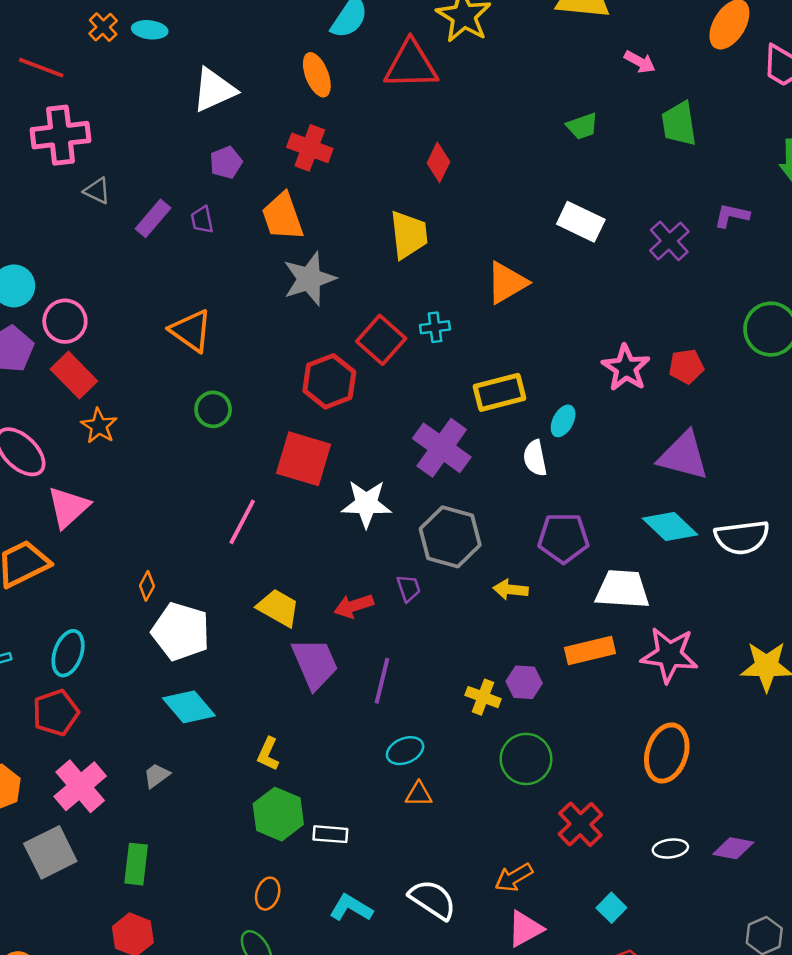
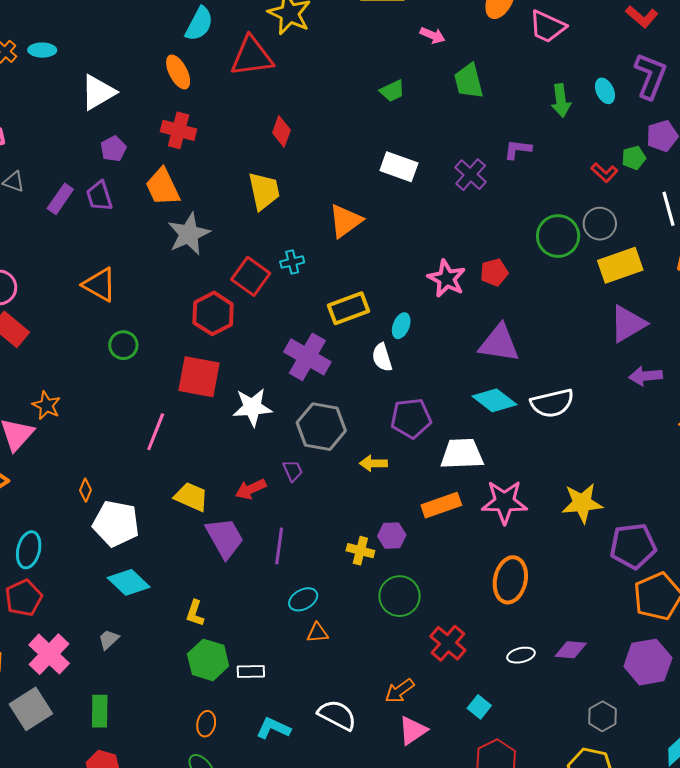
purple trapezoid: (202, 220) -> (99, 196), size x1.4
orange star: (99, 426) -> (46, 405), moved

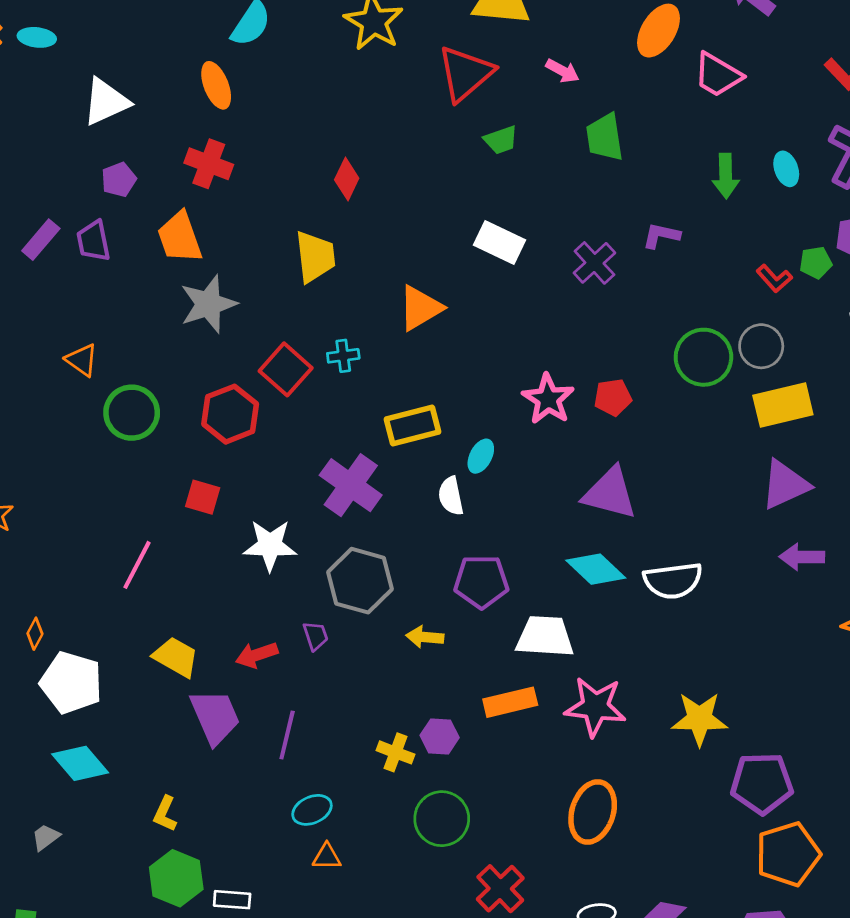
red triangle: (252, 56) -> (465, 73), moved, turned -39
orange triangle: (100, 285) -> (82, 360), size x0.7
green circle: (123, 345) -> (132, 413), moved, size x1.4
red square: (199, 377) -> (203, 497), size x0.6

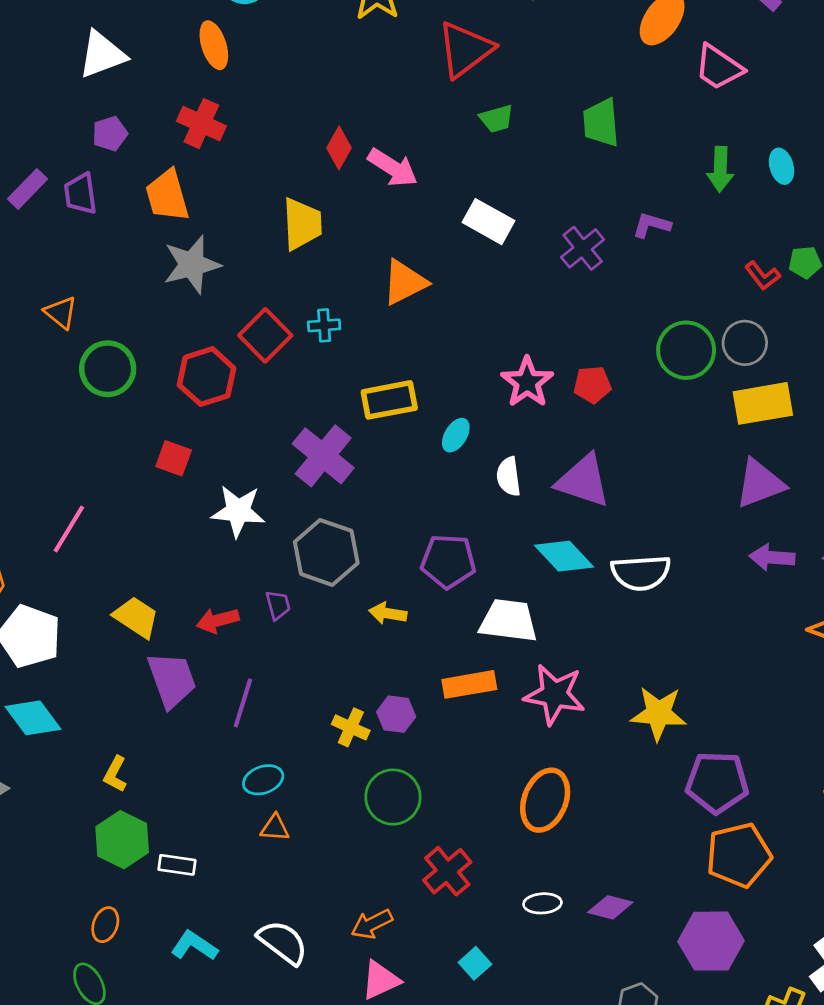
pink arrow: (562, 71) -> (393, 168), moved, size x1.5
white semicircle: (451, 496) -> (509, 477), moved
pink line: (137, 565) -> (69, 529), moved

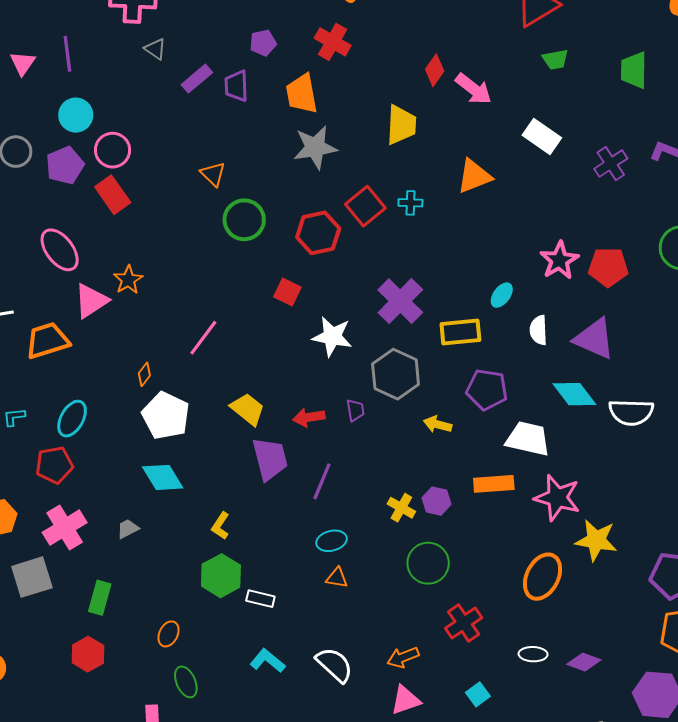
red pentagon: (592, 385) -> (608, 267), size x1.4
yellow rectangle: (389, 400) -> (460, 332), moved
yellow star: (659, 713) -> (596, 540), moved
orange ellipse: (105, 925) -> (168, 634), moved

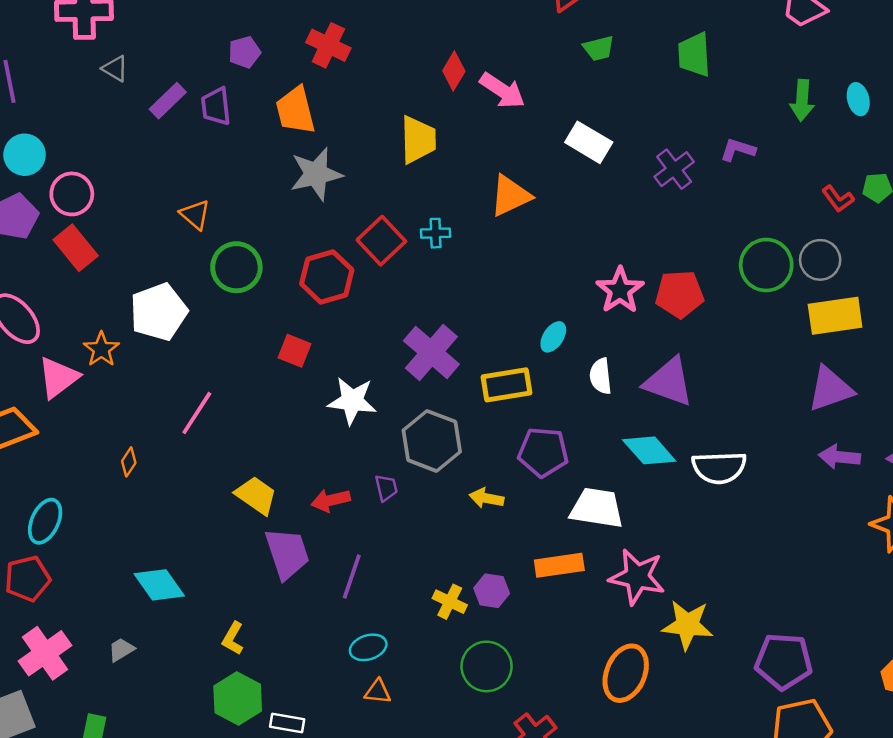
white pentagon: (166, 416) -> (159, 312), moved, turned 30

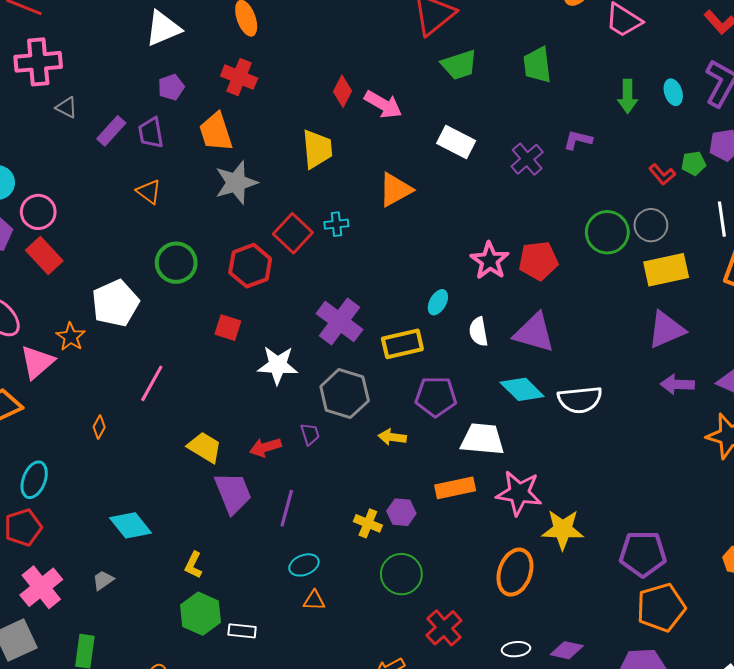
green trapezoid: (599, 48) -> (459, 65), size x1.4
orange triangle: (195, 215) -> (149, 192), moved

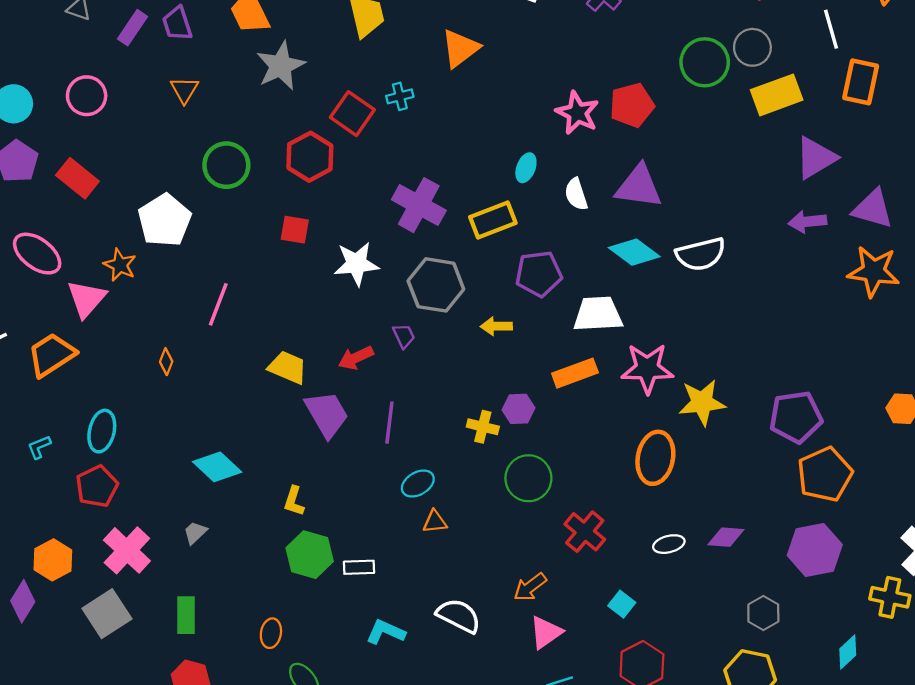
orange triangle: (149, 192) -> (184, 90), turned 32
pink circle: (38, 212) -> (87, 96), moved
purple triangle: (666, 330) -> (816, 158), moved

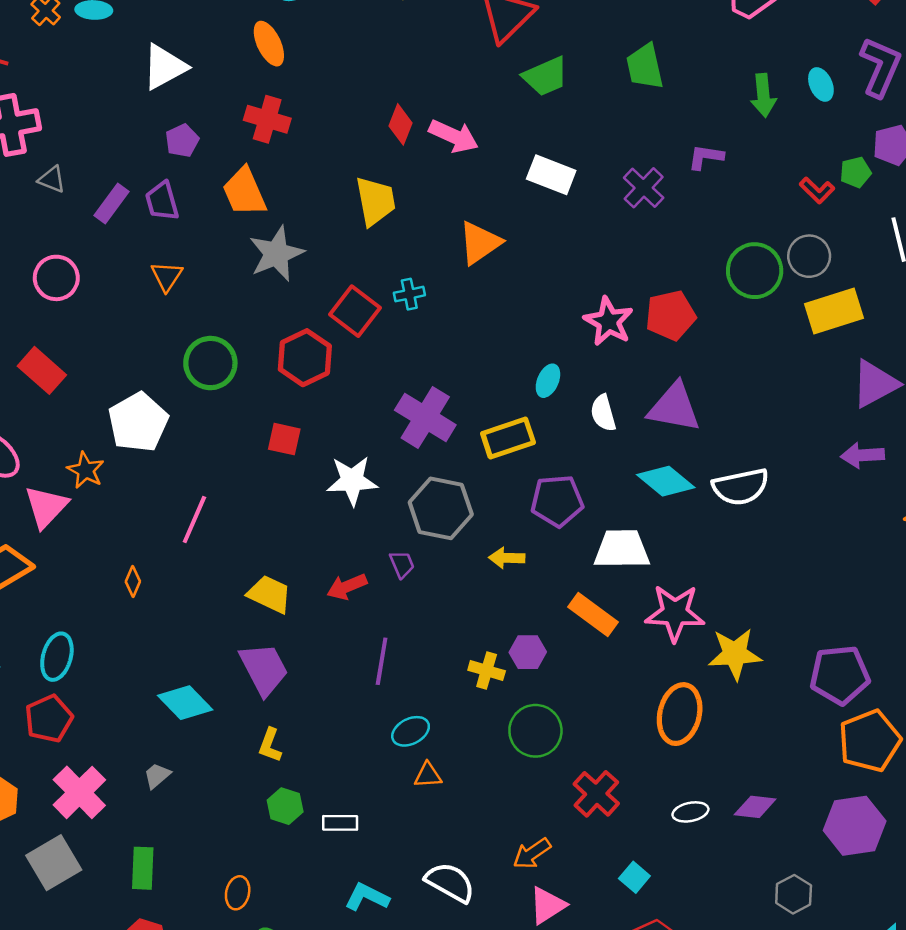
orange rectangle: (575, 373) -> (593, 614), turned 54
purple trapezoid: (327, 414) -> (264, 669), moved
green hexagon: (310, 555) -> (285, 806), size x0.7

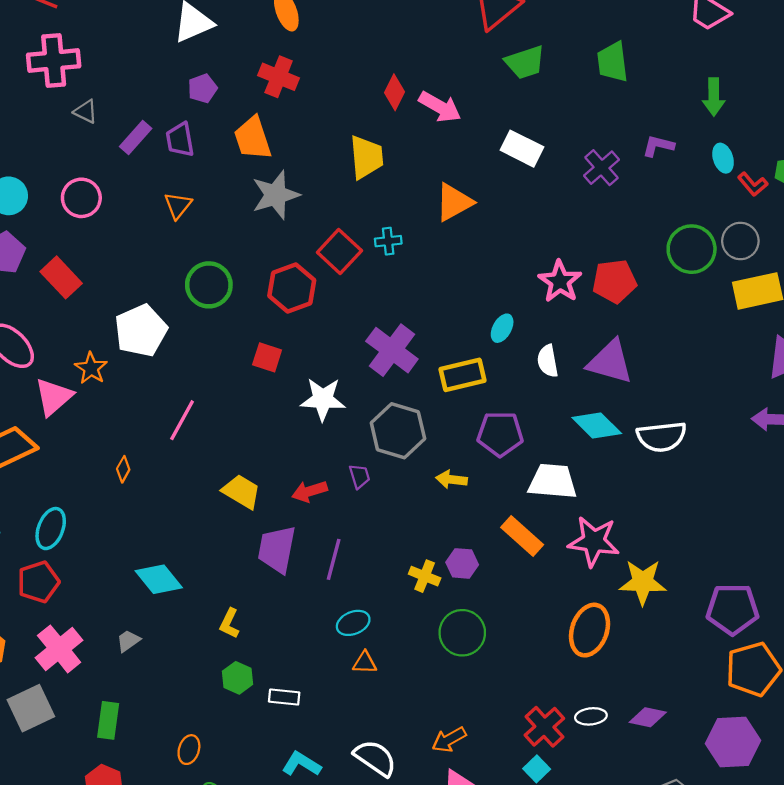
cyan ellipse: (821, 84) -> (723, 158), moved
purple trapezoid: (264, 669) -> (277, 549), moved, turned -147
red cross: (596, 794) -> (544, 727), moved

